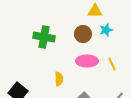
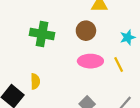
cyan star: (106, 30) -> (128, 37), moved
yellow semicircle: (59, 79) -> (35, 81), moved

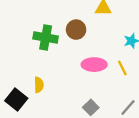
brown circle: (86, 31) -> (76, 30), moved

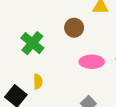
green cross: (46, 37) -> (32, 43), moved, turned 30

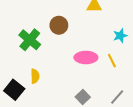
brown circle: (74, 28) -> (59, 25), moved

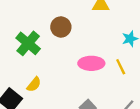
yellow semicircle: (35, 76) -> (34, 84), turned 40

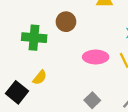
green cross: (28, 43) -> (34, 38), turned -35

